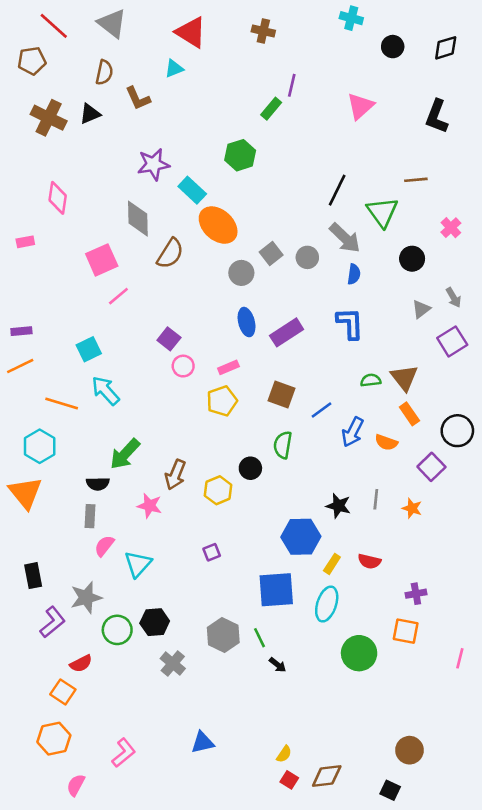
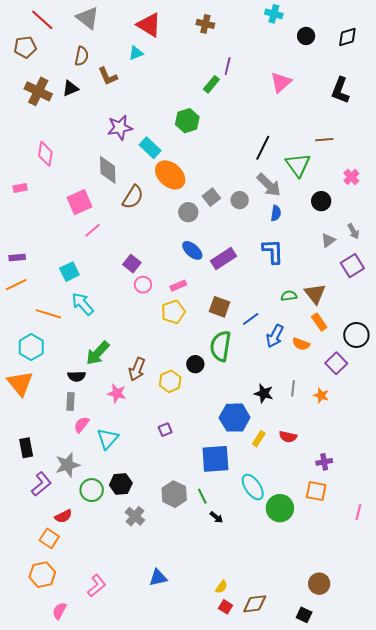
blue ellipse: (247, 322) -> (192, 250), turned -35
green semicircle: (283, 445) -> (220, 346), size x1.4
cyan ellipse: (327, 604) -> (253, 487), moved, turned -52

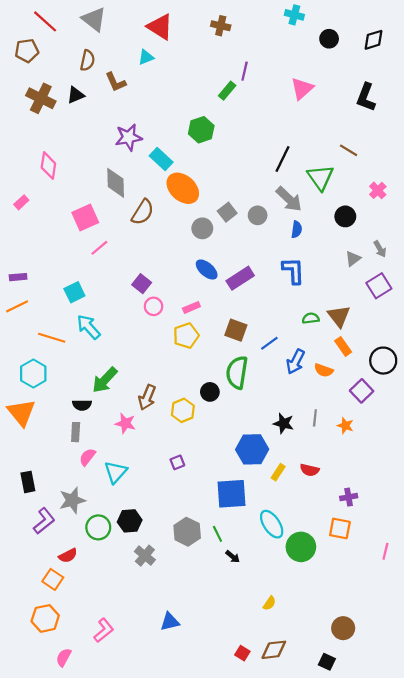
brown line: (324, 140) -> (349, 150), turned 36
pink rectangle: (20, 188) -> (21, 202), turned -32
yellow semicircle: (221, 587) -> (269, 603), moved

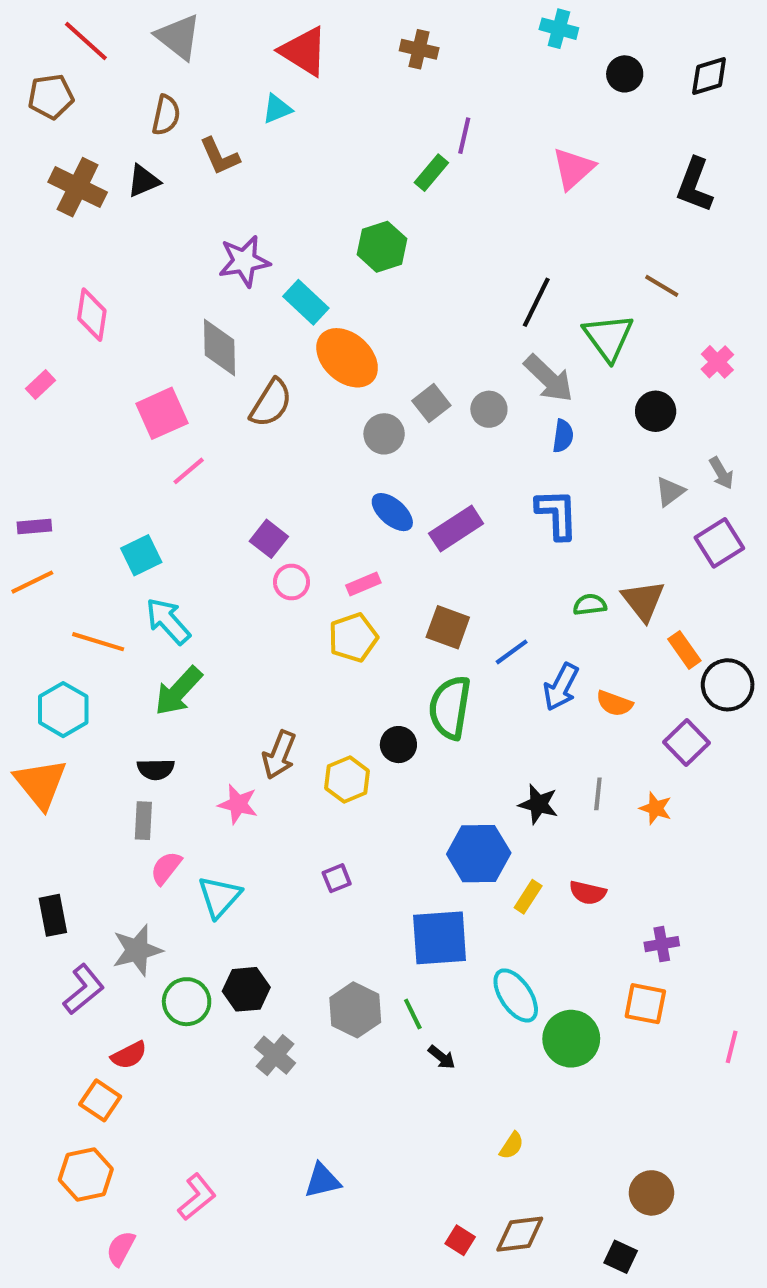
orange rectangle: (343, 346) -> (684, 650), moved
green arrow: (105, 380) -> (178, 691), moved

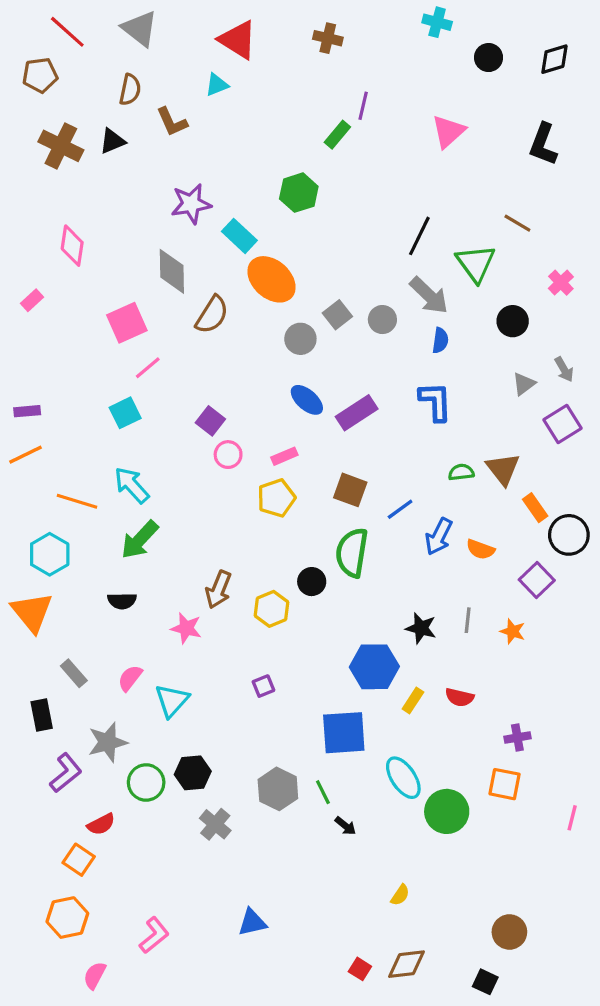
cyan square: (141, 555) -> (125, 413), moved
gray rectangle: (143, 821) -> (74, 673), moved, turned -44

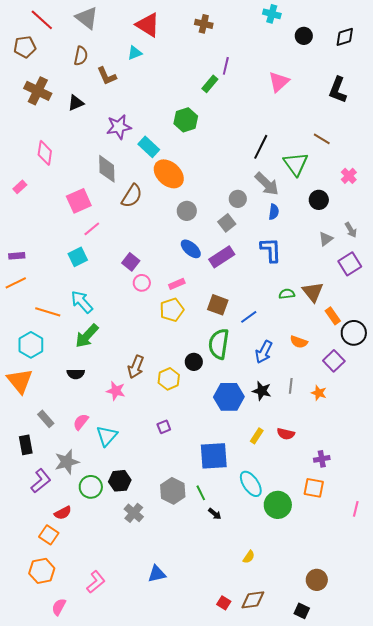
black triangle: (112, 141) -> (76, 103), moved
gray square: (337, 315) -> (227, 223), moved
blue arrow: (439, 537) -> (264, 352), moved
blue hexagon: (374, 667) -> (229, 397), moved

